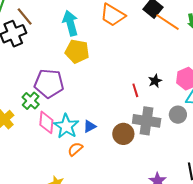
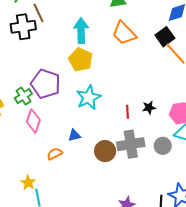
gray cross: (147, 121) -> (131, 144), turned -32
cyan star: (66, 126) -> (89, 97), moved

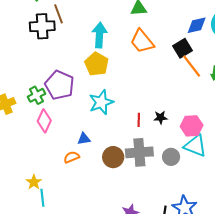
orange semicircle: (55, 154) -> (72, 157), moved

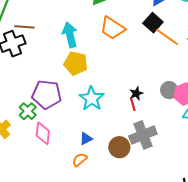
brown line: (59, 14) -> (24, 27), turned -48
black star: (160, 117) -> (136, 93), moved
gray circle: (171, 157) -> (169, 90), moved

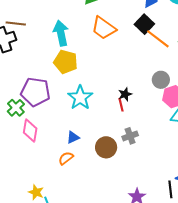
gray circle: (169, 90) -> (161, 80), moved
gray cross: (143, 135) -> (130, 136), size x0.6

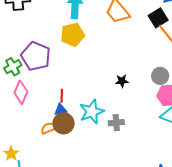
yellow pentagon: (66, 62) -> (73, 35), turned 30
cyan star: (80, 98) -> (92, 112), moved
red line: (121, 105) -> (62, 96), moved
brown circle: (106, 147) -> (64, 123), moved

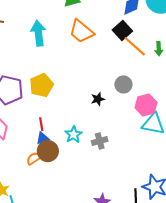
yellow pentagon: (73, 35) -> (41, 85), moved
gray circle: (160, 76) -> (123, 84), moved
cyan star: (92, 112) -> (73, 135), size x0.7

